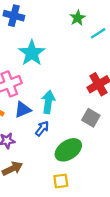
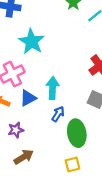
blue arrow: (42, 129) -> (58, 114), moved
green ellipse: (68, 150) -> (77, 133), turned -60

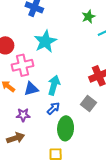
purple star: (16, 130) -> (23, 115), moved

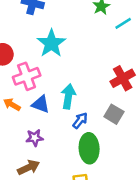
blue triangle: (31, 89) -> (41, 104), turned 42
blue arrow: (53, 108) -> (80, 121), moved

